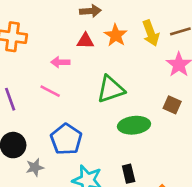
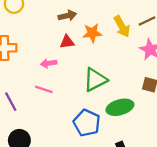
orange star: (116, 35) -> (92, 33), turned -30
blue pentagon: (66, 139) -> (87, 123), moved

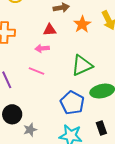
orange star: (92, 33) -> (82, 24), turned -30
red triangle: (67, 42) -> (50, 30), moved

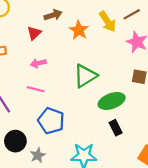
red triangle: (50, 30) -> (34, 33), moved, turned -32
blue pentagon: (72, 103) -> (51, 121), moved
black rectangle: (101, 128) -> (116, 128), moved

